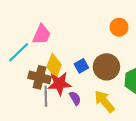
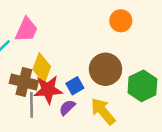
blue square: (81, 66) -> (75, 86), moved
purple semicircle: (75, 98) -> (67, 108), turned -104

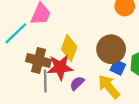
yellow diamond: (42, 68) -> (69, 48), moved
blue square: (75, 86) -> (118, 67), moved, turned -35

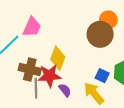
brown circle: (111, 49) -> (100, 34), moved
purple semicircle: (77, 83) -> (65, 90), turned 96

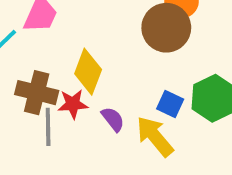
red star: (49, 76) -> (73, 104), size x0.7
purple semicircle: (65, 90) -> (113, 119), moved

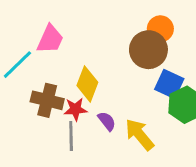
blue square: (170, 104) -> (169, 84), moved, size x1.4
gray line: (48, 127) -> (71, 136), moved

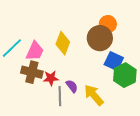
pink trapezoid: (50, 39) -> (35, 51), moved
yellow diamond: (87, 84) -> (63, 43), moved
gray line: (71, 136) -> (60, 96), moved

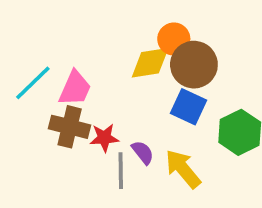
orange circle: (108, 24) -> (174, 39), moved
yellow diamond: (63, 43) -> (150, 63), moved, turned 60
blue square: (114, 61) -> (188, 107), moved

